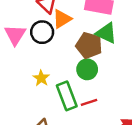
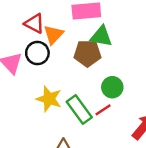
green circle: (87, 69) -> (112, 87), moved
yellow star: (41, 78) -> (49, 99), size x1.5

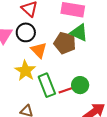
orange triangle: (53, 34) -> (39, 50), moved, turned -42
green circle: (112, 87) -> (80, 85), moved

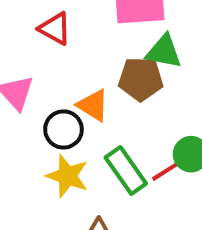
black circle: (26, 32) -> (63, 129), moved
yellow star: (25, 71) -> (67, 176), moved

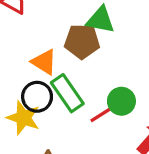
black circle: (63, 129) -> (37, 97), moved
green rectangle: (126, 171) -> (67, 93), moved

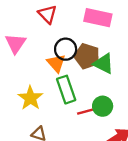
green triangle: (100, 20) -> (104, 64), moved
black circle: (37, 97) -> (66, 49), moved

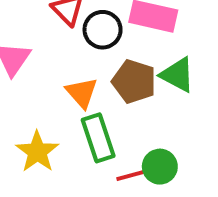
black circle: (66, 49) -> (103, 30), moved
green triangle: (104, 64) -> (178, 75), moved

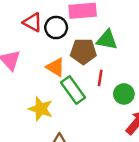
green circle: (160, 167) -> (124, 94), moved
red line: (130, 176) -> (100, 78), moved, turned -49

